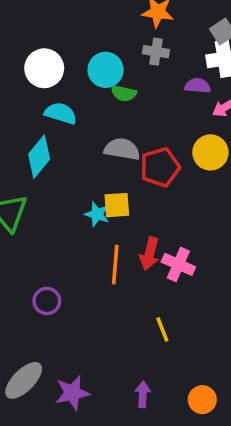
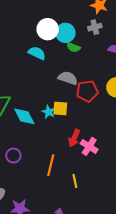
gray cross: (156, 52) -> (95, 27), turned -32
white circle: (44, 68) -> (48, 29), moved
cyan diamond: (39, 157) -> (24, 116), moved, turned -75
orange line: (115, 265) -> (51, 165), moved

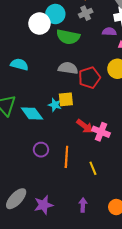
cyan circle: (65, 33) -> (55, 14), moved
green semicircle: (73, 47) -> (68, 37), size x1.6
cyan semicircle: (37, 53) -> (19, 64), moved
red arrow: (74, 138) -> (85, 126), turned -66
purple circle: (13, 156) -> (41, 150), moved

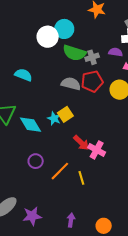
gray cross: (86, 13) -> (92, 57), moved
red pentagon: (89, 78) -> (92, 81), moved
yellow square: (66, 99) -> (65, 114), turned -35
orange line: (66, 157) -> (60, 171), turned 35
yellow line: (93, 168) -> (81, 178), moved

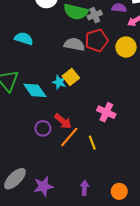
red arrow: (81, 143) -> (63, 121), moved

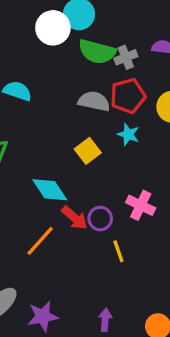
cyan star: (59, 82) -> (128, 134), moved
cyan diamond: (35, 90) -> (50, 190), moved
purple circle: (43, 128) -> (100, 219), moved
orange line: (69, 137) -> (40, 241), moved

